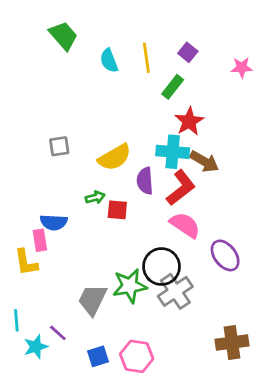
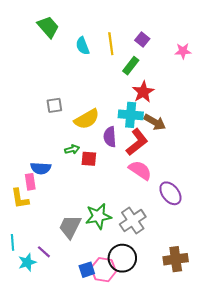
gray square: (59, 146) -> (54, 105), moved
black circle: (162, 267) -> (122, 258), moved
blue square: (98, 356) -> (87, 270), moved

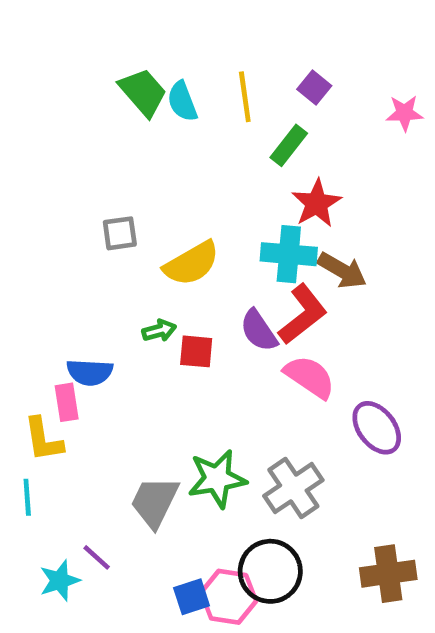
green trapezoid: (48, 27) -> (143, 92), moved
purple semicircle: (110, 137) -> (259, 331), moved, turned -30
cyan line: (13, 242) -> (27, 497), moved

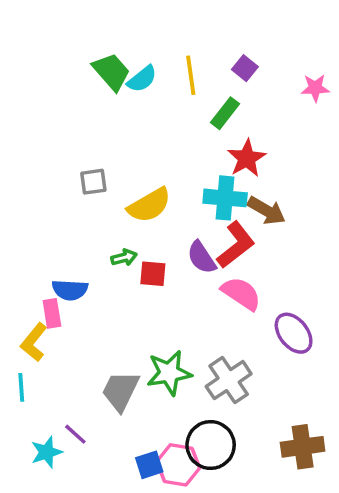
cyan semicircle: (182, 101) -> (142, 79), turned -108
yellow L-shape: (43, 439) -> (34, 342), turned 48

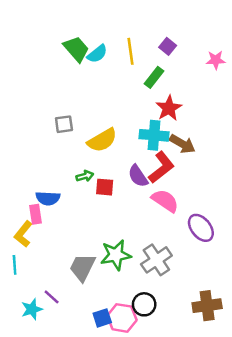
black circle: (211, 445) -> (144, 304), size x0.7

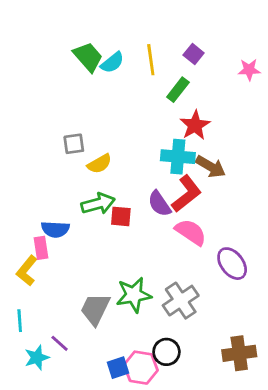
yellow semicircle: (102, 140) -> (99, 164), moved, size x0.7
green arrow: (85, 176) -> (98, 204), size x1.6
cyan line: (15, 265) -> (20, 321), moved

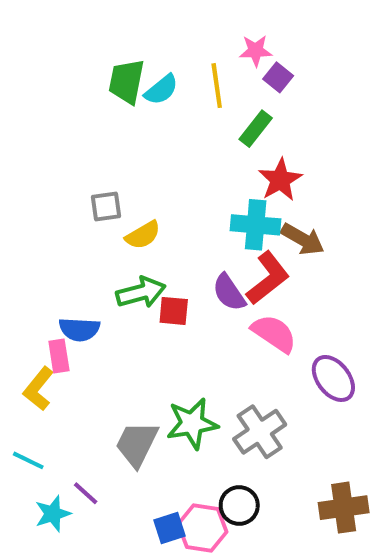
green trapezoid: (88, 57) -> (127, 81), turned -128
pink star: (249, 70) -> (256, 51), moved
cyan line: (20, 321) -> (28, 460), turned -60

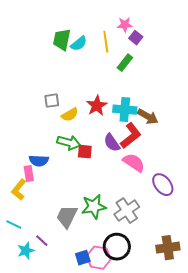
red star: (280, 180) -> (97, 106), moved
green arrow: (141, 292) -> (69, 143), turned 30
black circle: (239, 505) -> (117, 247), size x1.4

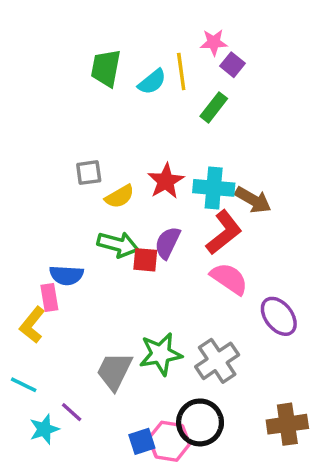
cyan semicircle: (79, 44) -> (152, 82), moved
purple semicircle: (112, 143) -> (167, 243), moved, turned 60

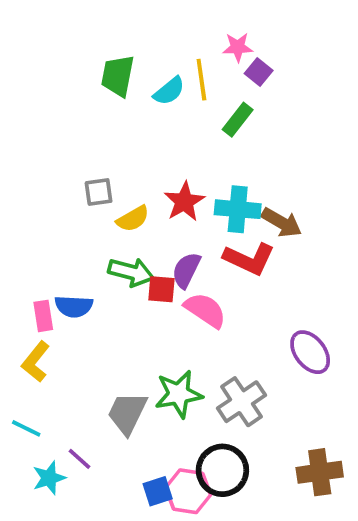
red L-shape: (224, 232) -> (249, 259), turned 63
pink semicircle: (229, 279) -> (205, 310), moved
pink rectangle: (49, 297) -> (43, 316), moved

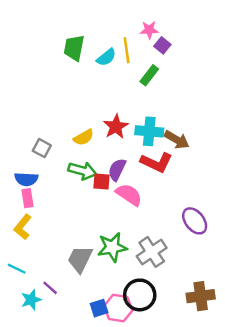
gray square: (99, 192) -> (42, 148), moved, turned 36
blue semicircle: (74, 306) -> (26, 179), moved

